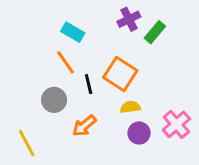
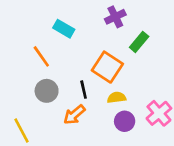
green rectangle: (155, 32) -> (139, 42), moved
orange line: (66, 62) -> (41, 56), moved
black line: (89, 84) -> (84, 90), moved

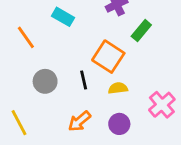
orange line: (41, 56) -> (26, 37), moved
orange arrow: (74, 115) -> (79, 121), moved
purple circle: (125, 121) -> (119, 124), moved

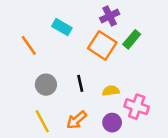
orange square: (108, 57) -> (102, 45), moved
pink cross: (162, 105) -> (137, 107), moved, turned -30
yellow line: (19, 123) -> (42, 121), moved

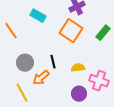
green rectangle: (132, 39) -> (103, 33), moved
orange arrow: (77, 120) -> (41, 78), moved

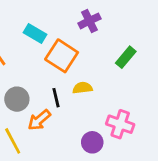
orange square: (71, 31) -> (62, 56), moved
yellow semicircle: (78, 68) -> (82, 88), moved

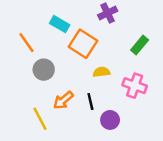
black line: (56, 98) -> (90, 102), moved
gray circle: (17, 99) -> (44, 70), moved
pink cross: (120, 124) -> (135, 86), moved

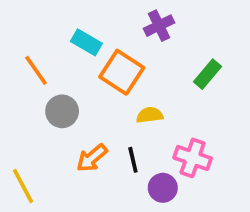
pink cross: (135, 86) -> (193, 158), moved
yellow line: (40, 119) -> (23, 186), moved

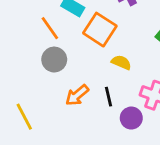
orange line: (36, 70) -> (50, 28), moved
yellow semicircle: (150, 115) -> (121, 62), turned 30

